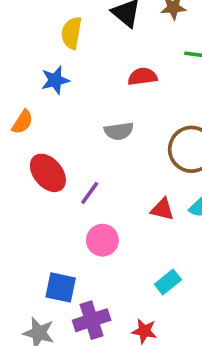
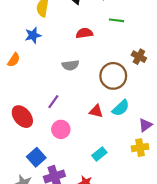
red ellipse: (48, 173) -> (22, 117), moved
blue square: (61, 287) -> (36, 157), turned 36

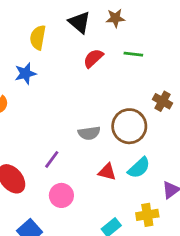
red semicircle: (84, 33) -> (93, 58), moved, turned -35
gray semicircle: (70, 65) -> (89, 133), moved
yellow cross: (140, 148) -> (147, 215), moved

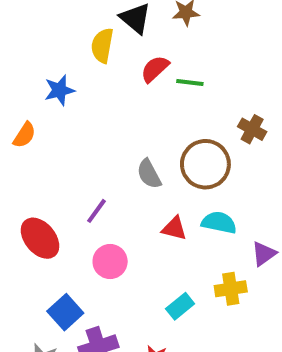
yellow semicircle: (38, 38) -> (102, 46), moved
green line: (133, 54) -> (190, 82), moved
gray semicircle: (89, 133) -> (149, 174), turned 70
cyan semicircle: (139, 168) -> (219, 223), turned -125

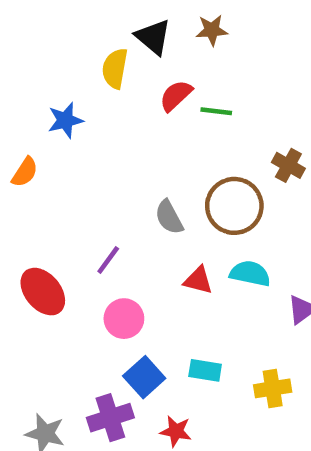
yellow cross: (231, 289) -> (273, 388), moved
cyan rectangle: (180, 306) -> (205, 370), turned 48
blue square: (65, 312) -> (144, 377), moved

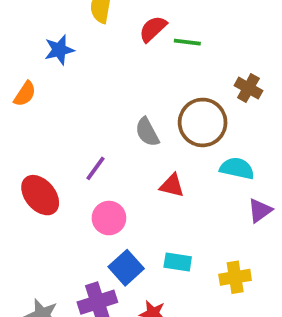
cyan semicircle: (250, 274) -> (237, 168), moved

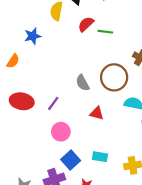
red ellipse: (40, 195) -> (22, 101), moved, turned -40

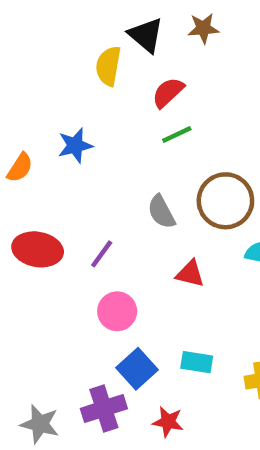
green line: (105, 32) -> (177, 134), moved, turned -32
blue star: (33, 36) -> (75, 146), moved

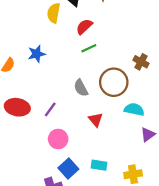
red triangle: (190, 274) -> (96, 120), turned 35

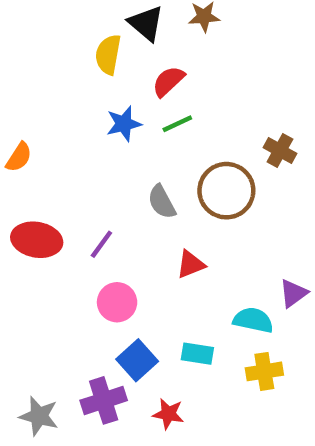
blue star: (37, 54) -> (124, 124), moved
cyan semicircle: (134, 109) -> (253, 320), moved
red triangle: (96, 120) -> (191, 264), turned 49

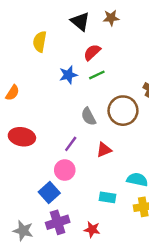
yellow semicircle: (108, 55) -> (40, 42), moved
purple line: (101, 244) -> (71, 144), moved
blue square: (137, 360) -> (49, 193), moved

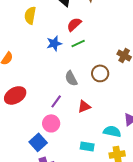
brown circle: (123, 111) -> (100, 73), size x0.7
red ellipse: (22, 137) -> (15, 95), turned -40

